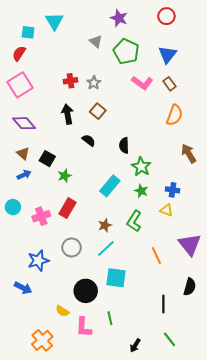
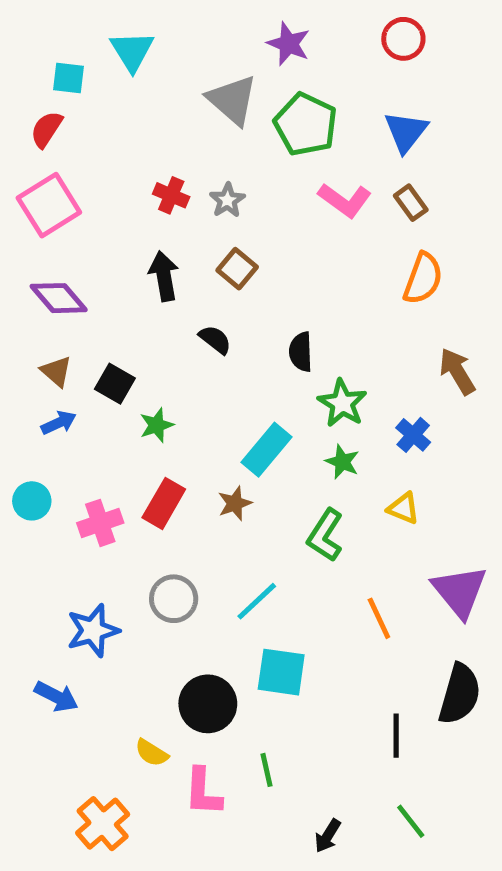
gray triangle: (96, 41) -> (232, 100), size x1.6
red cross: (71, 81) -> (171, 195), turned 32
blue cross: (173, 190) -> (413, 435), moved, turned 32
brown star: (105, 225) -> (235, 503), moved
black semicircle: (190, 287) -> (460, 694), size x1.4

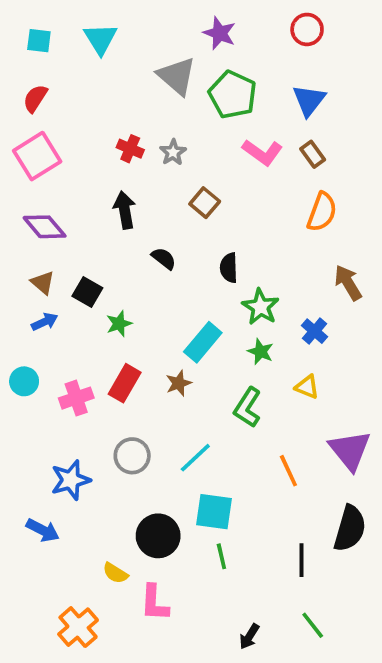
cyan square: (68, 78) -> (39, 41), moved
brown square: (237, 269) -> (205, 203), moved
green line: (267, 770) -> (221, 556), moved

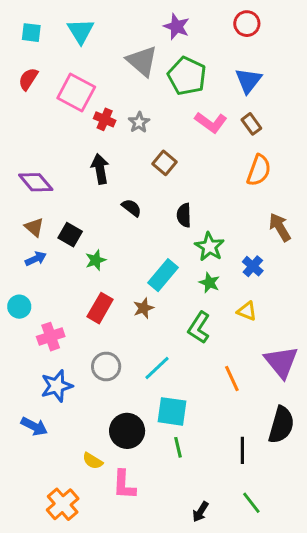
pink square: (37, 156) -> (76, 92), moved, turned -30
pink cross: (76, 398) -> (51, 337), moved

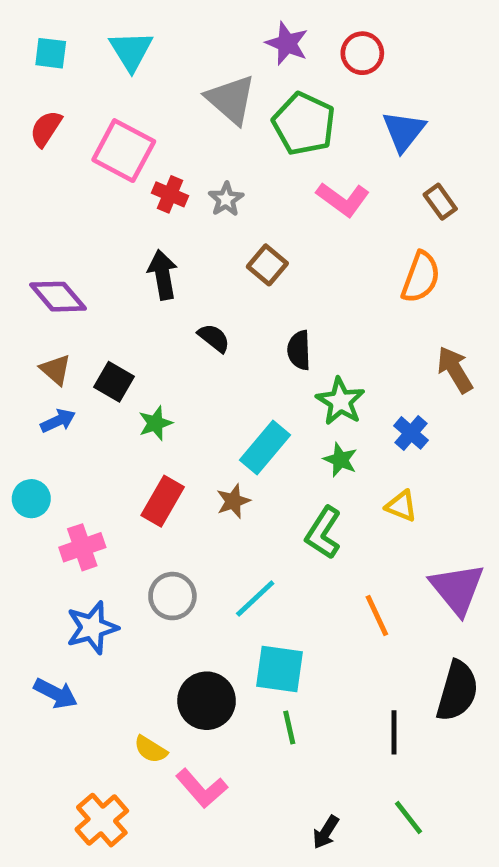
red circle: (247, 24) -> (362, 53), moved
brown rectangle: (251, 124) -> (440, 202), moved
pink L-shape: (124, 485) -> (202, 788), turned -44

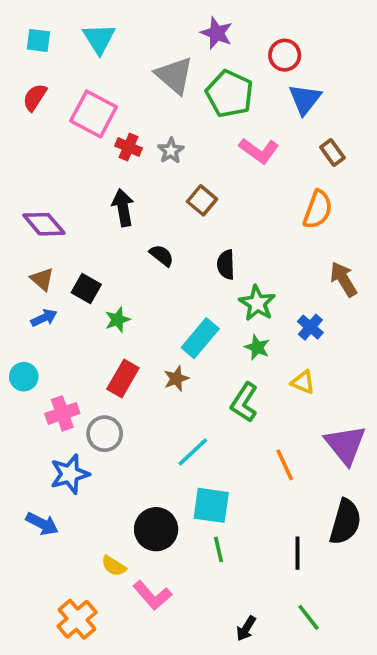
red circle: (362, 53) -> (285, 55), moved
gray circle: (172, 596) -> (105, 434), moved

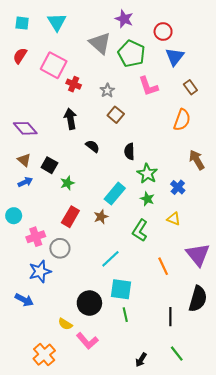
gray star: (171, 151) -> (107, 90), moved
pink L-shape: (259, 151) -> (148, 86), turned 35

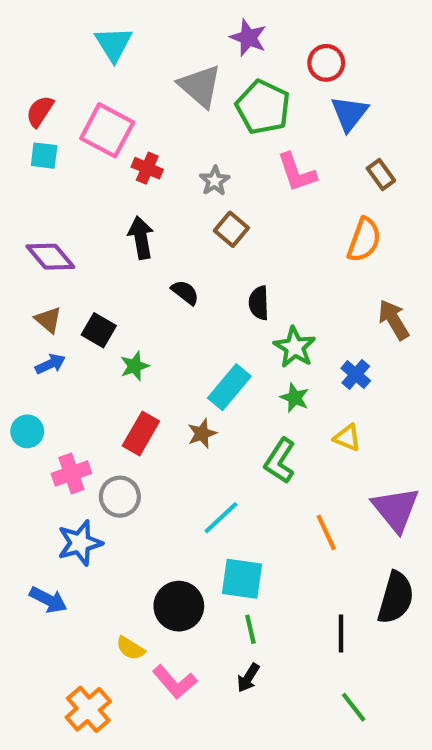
cyan square: (22, 23) -> (44, 156), moved
black arrow: (141, 360) -> (248, 678), moved

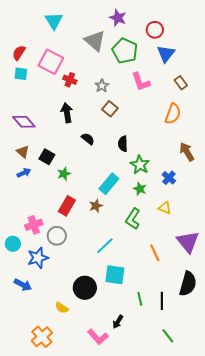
cyan circle: (27, 431) -> (13, 244), moved
green line: (250, 629) -> (140, 299), moved
pink L-shape: (175, 682) -> (98, 337), moved

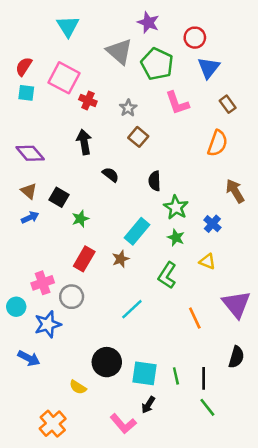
cyan square: (115, 275) -> (145, 373), moved
black semicircle: (188, 284) -> (236, 357), size x0.7
green line: (168, 336) -> (207, 407), moved

